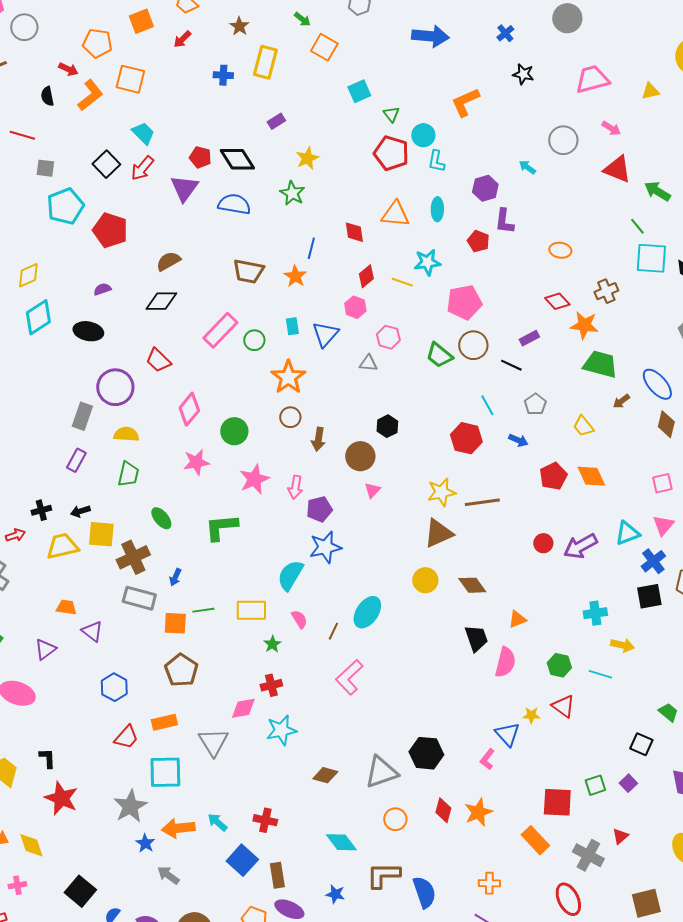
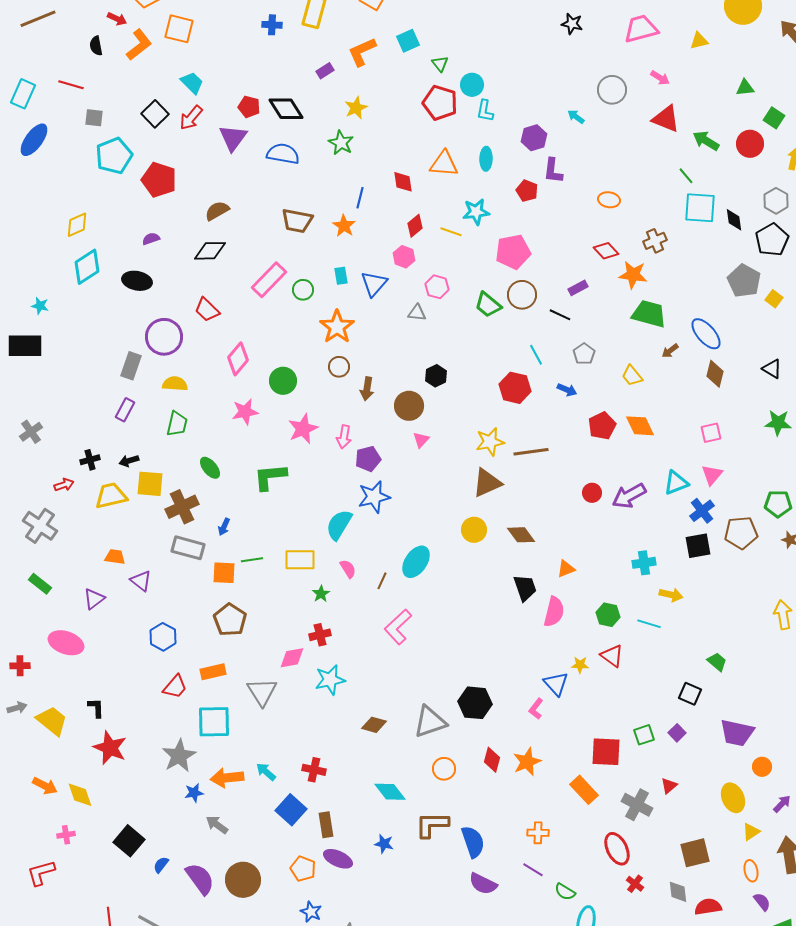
orange L-shape: (465, 102) -> (362, 52), moved
blue star: (145, 843) -> (194, 793), turned 30

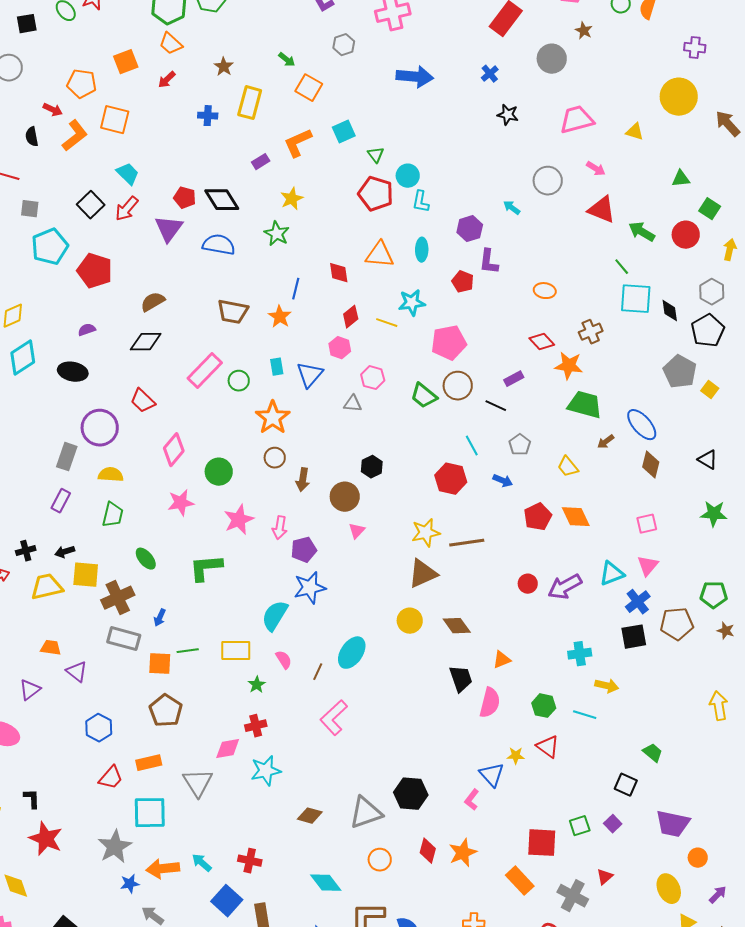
yellow triangle: (699, 41) -> (635, 132), turned 30

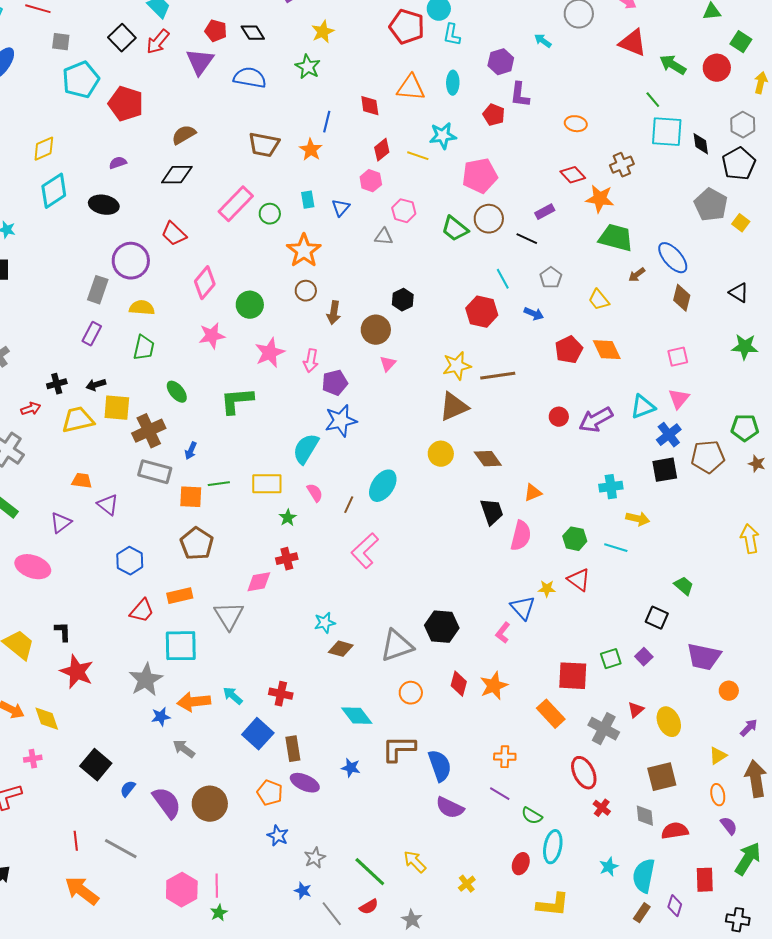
black diamond: (222, 200) -> (253, 33), size x0.7
blue triangle: (310, 375) -> (341, 208), size x0.7
cyan star: (266, 771) -> (325, 623), moved, size x0.7
yellow ellipse: (669, 889) -> (669, 722), moved

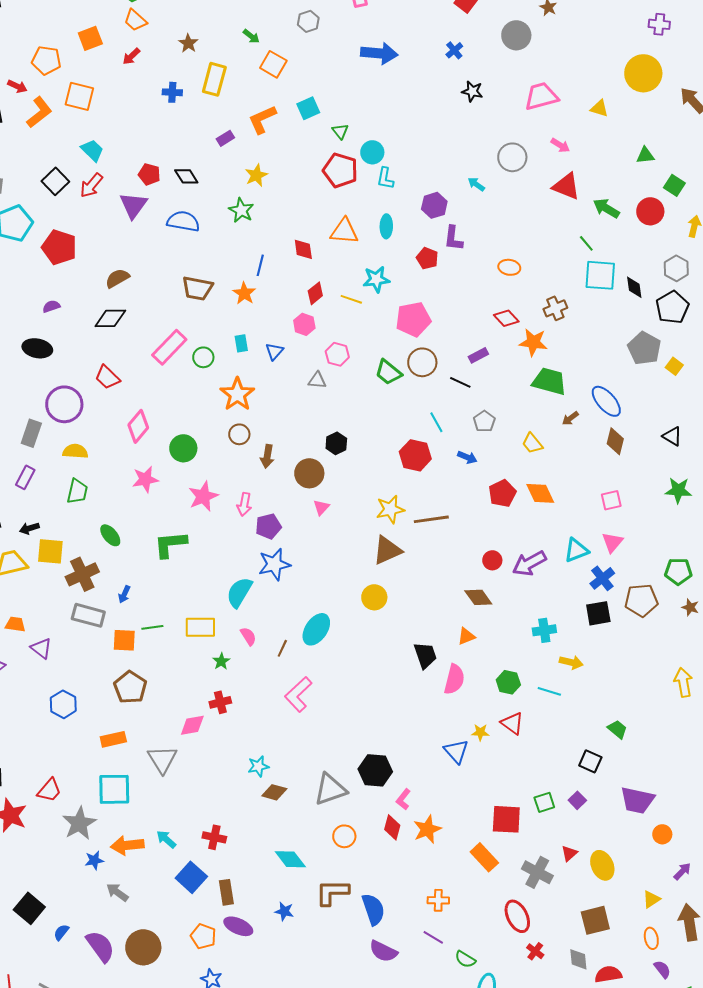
brown diamond: (488, 459) -> (478, 597), moved
red trapezoid: (142, 611) -> (49, 790), moved
pink L-shape: (503, 633) -> (403, 799), moved

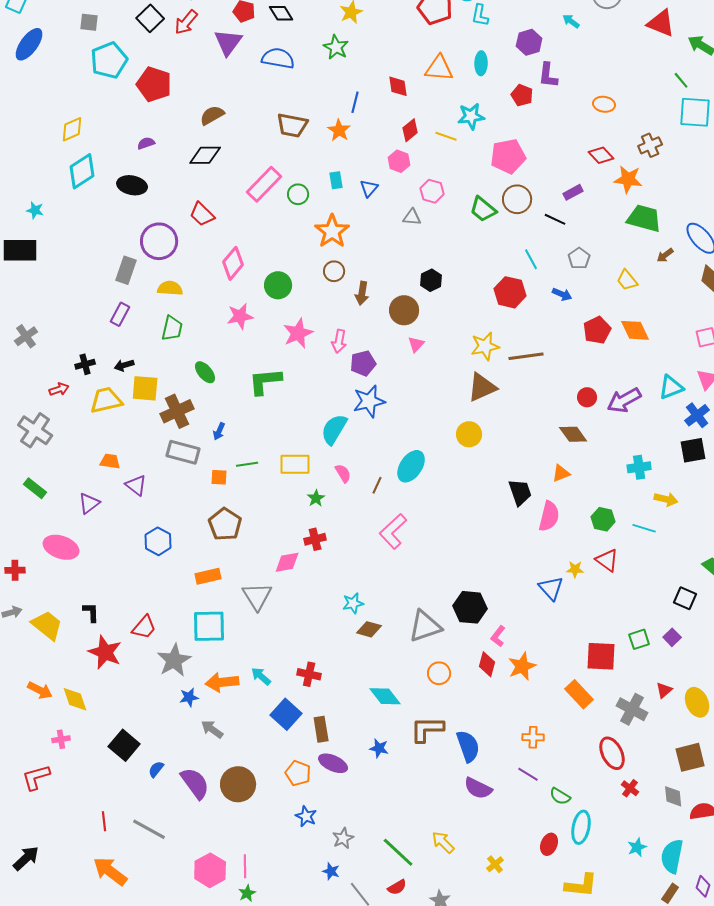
orange square: (124, 640) -> (219, 477), size x0.7

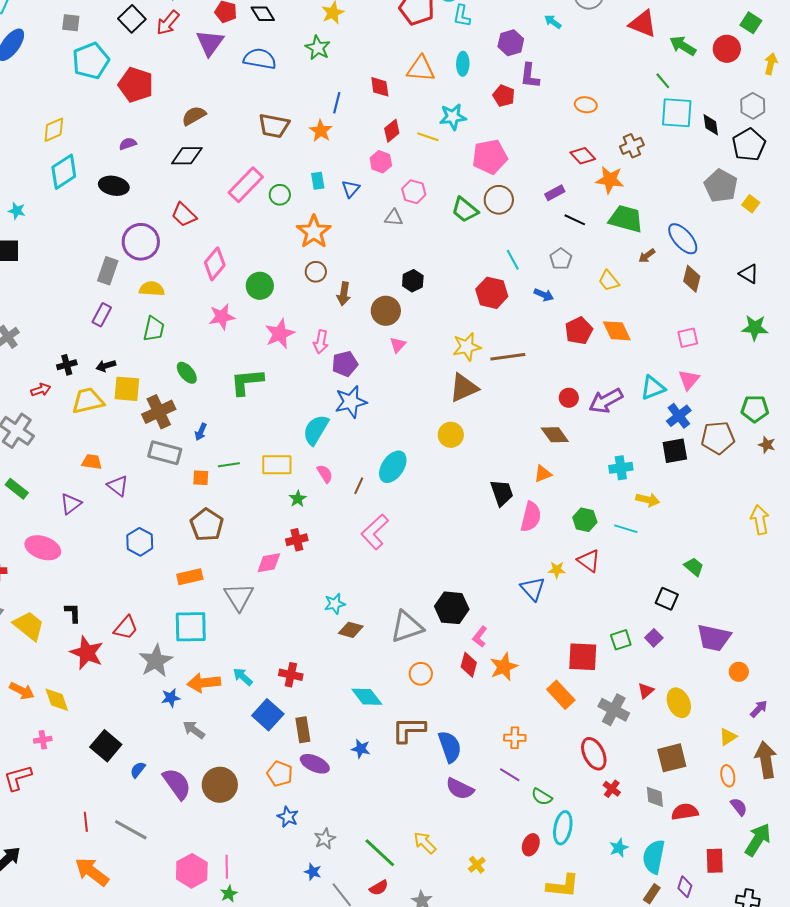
black line: (555, 219) -> (575, 220), moved

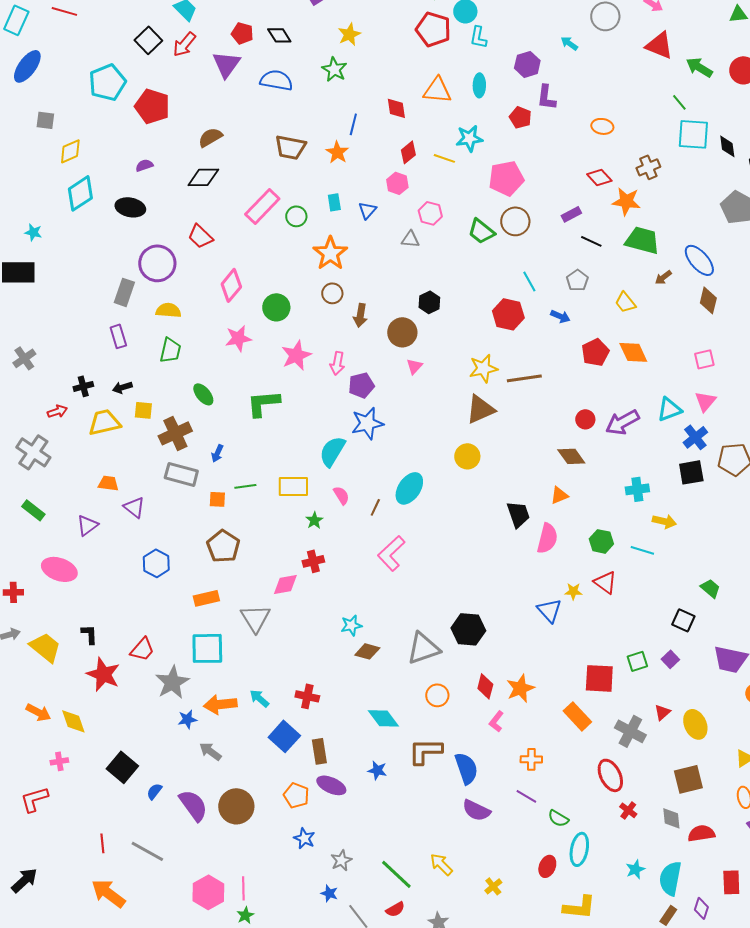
gray square: (71, 23) -> (45, 120), moved
purple rectangle: (102, 315) -> (118, 336), turned -45
yellow square: (127, 389) -> (143, 410), size x0.7
pink L-shape: (480, 637) -> (496, 721), moved

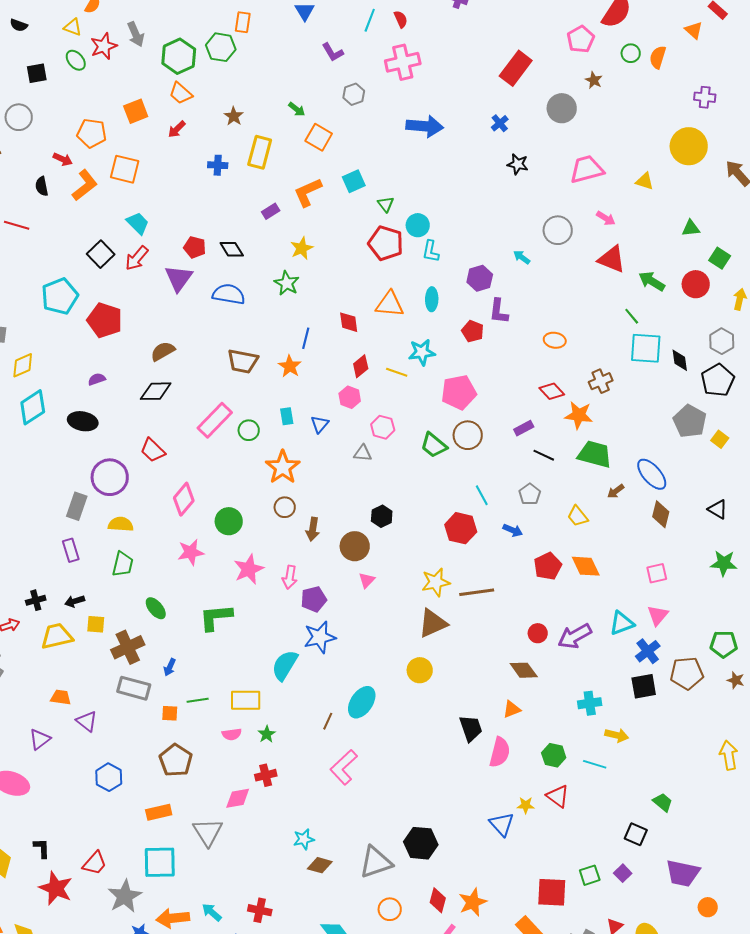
pink semicircle: (341, 495) -> (232, 734), moved, turned 114

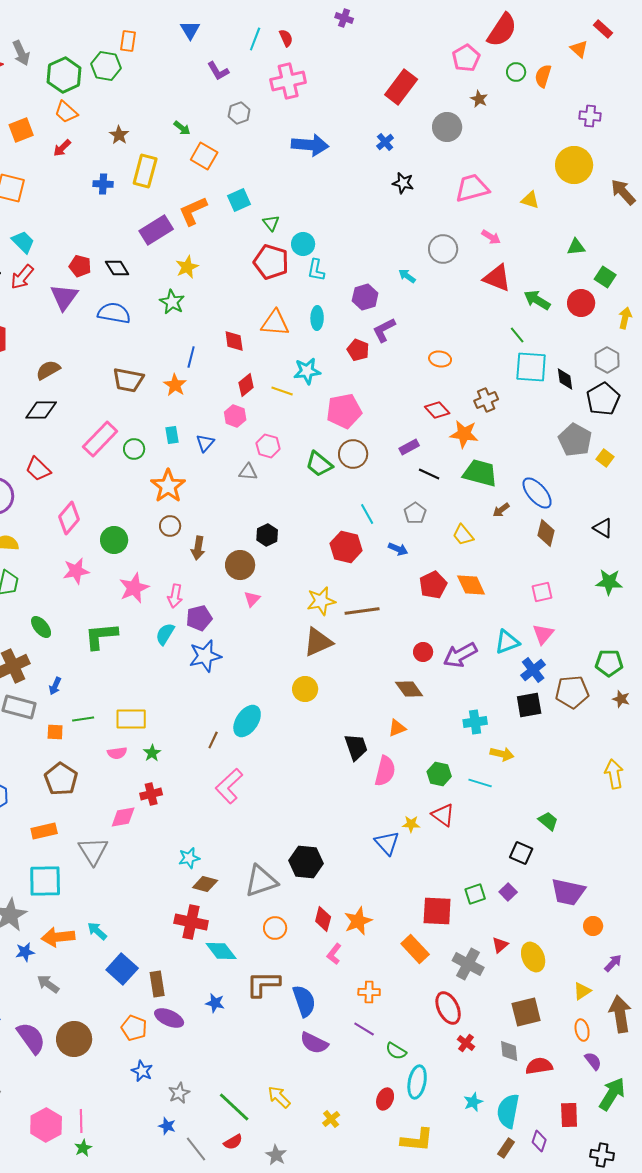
purple rectangle: (271, 211) -> (156, 230), size x1.8
purple L-shape: (499, 311) -> (384, 330), turned 56
cyan semicircle: (285, 665) -> (165, 634), moved, size x0.7
red cross: (260, 910) -> (191, 922), moved, size x1.4

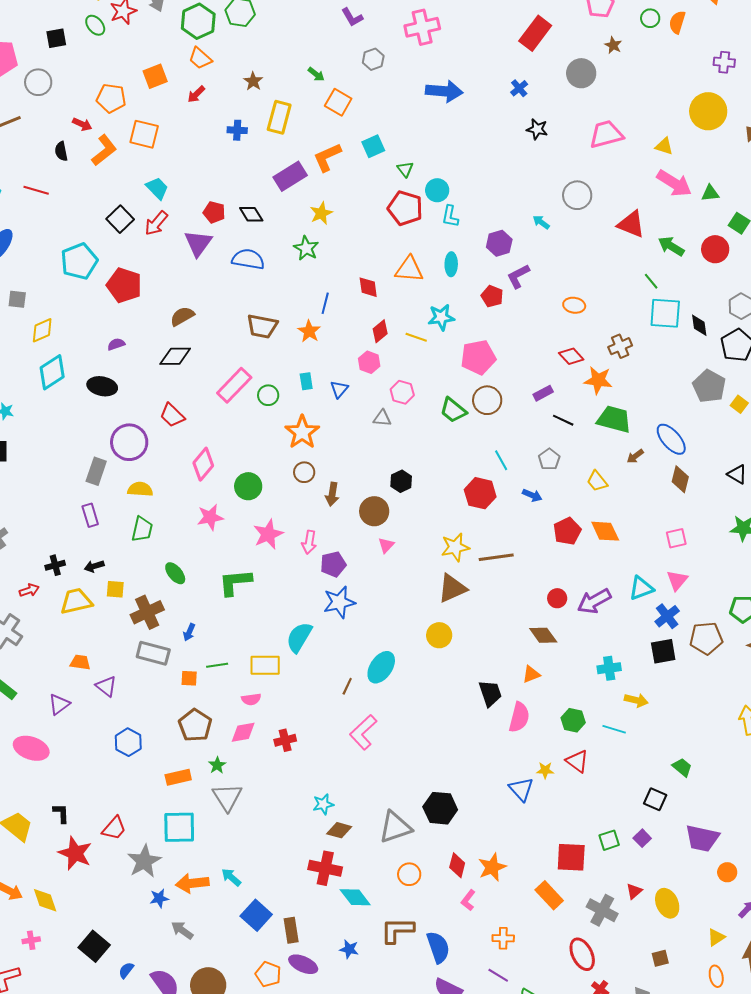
pink arrow: (491, 237) -> (674, 183), moved, size x1.8
cyan semicircle: (165, 634) -> (299, 637), moved, size x1.4
green star: (152, 753) -> (217, 765), moved
pink diamond: (123, 817) -> (243, 732), moved
brown square: (526, 1012) -> (660, 958), size x0.6

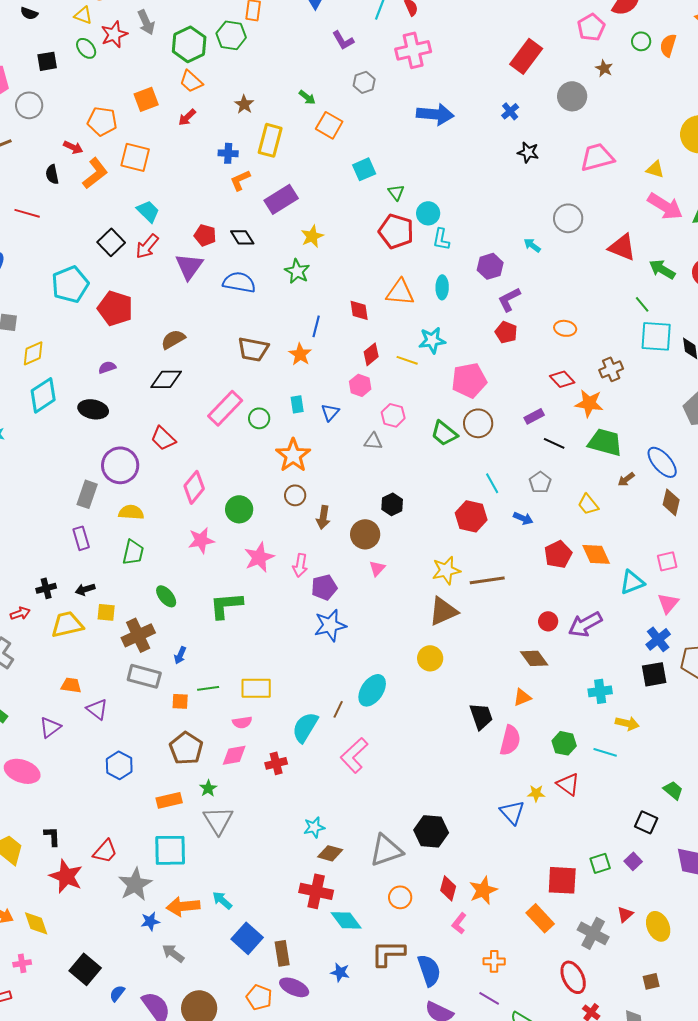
orange L-shape: (327, 157) -> (240, 180), moved, size x0.7
red pentagon: (492, 296) -> (506, 332), moved
cyan triangle: (641, 588) -> (632, 582), moved
cyan semicircle: (299, 637) -> (305, 727), moved

